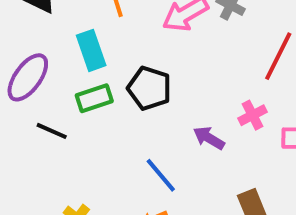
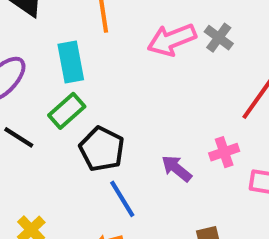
black pentagon: (149, 88) -> (102, 149), moved
green rectangle: (94, 98) -> (67, 111), turned -32

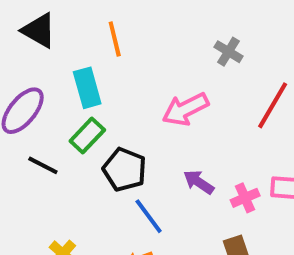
pink arrow: (172, 40) -> (185, 109), moved
pink cross: (224, 152) -> (245, 198), moved

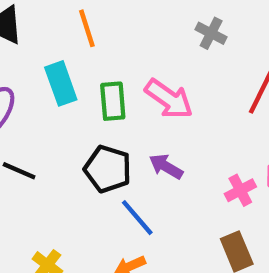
pink arrow: (185, 109) -> (169, 99), turned -114
green rectangle: (87, 136) -> (113, 101), moved, turned -44
purple arrow: (199, 182) -> (166, 166), moved

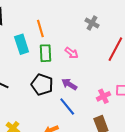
orange line: (87, 28) -> (40, 29), moved
pink arrow: (169, 99) -> (72, 53), size x0.6
blue line: (137, 218) -> (67, 106), moved

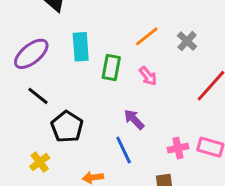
orange line: (40, 29) -> (147, 36), moved, turned 54
black pentagon: (42, 85) -> (67, 127), moved

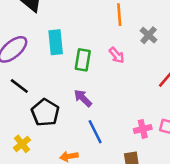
orange line: (147, 36) -> (119, 15), moved, turned -55
pink arrow: (148, 76) -> (117, 55), moved
purple arrow: (134, 119) -> (83, 98), moved

